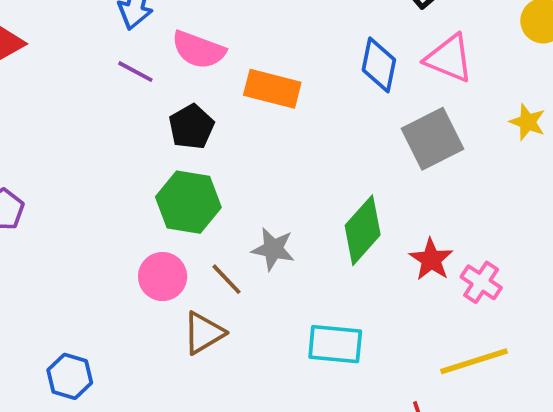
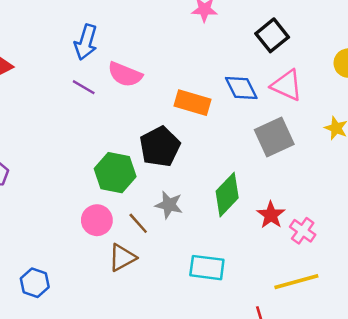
blue diamond: (379, 65) -> (241, 88), turned -40
orange rectangle: (272, 89) -> (192, 103), moved
black pentagon: (191, 127) -> (160, 147), moved, size x1.4

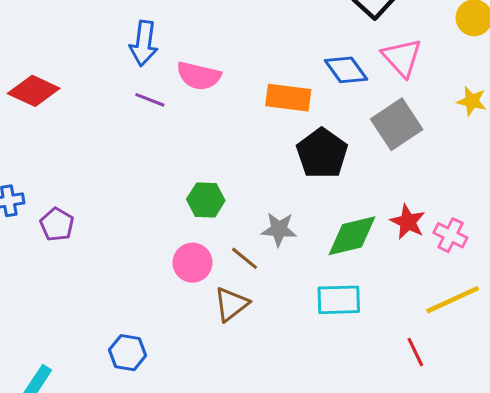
pink triangle: (287, 85) -> (402, 58), turned 32
black pentagon: (160, 147) -> (322, 153), moved
green hexagon: (115, 173) -> (206, 200), size x0.7
green diamond: (227, 195) -> (352, 236), moved, turned 42

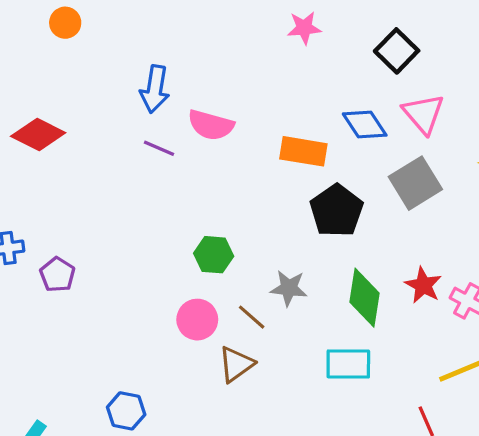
green diamond: (352, 236) -> (365, 298), turned -70

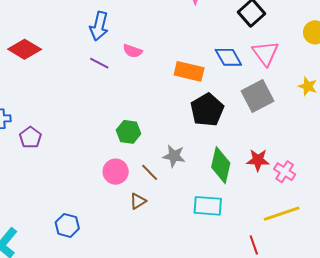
pink semicircle: (211, 125) -> (133, 51), size x0.7
red star: (423, 285) -> (258, 160), turned -30
brown triangle: (236, 364) -> (138, 201), size x0.7

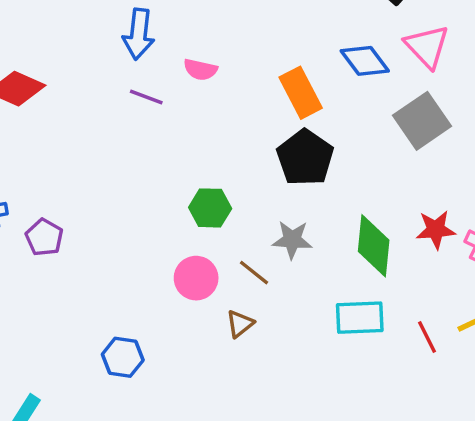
orange rectangle: (189, 71) -> (301, 93), turned 56
black pentagon: (207, 110) -> (305, 158), moved
blue hexagon: (67, 225) -> (123, 357), moved
red line: (254, 245) -> (427, 337), moved

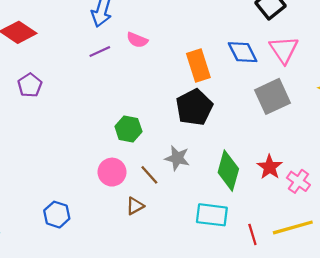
purple line: (146, 97) -> (100, 52), turned -55
red star: (436, 230) -> (270, 167), turned 30
purple pentagon: (44, 237) -> (30, 85), moved

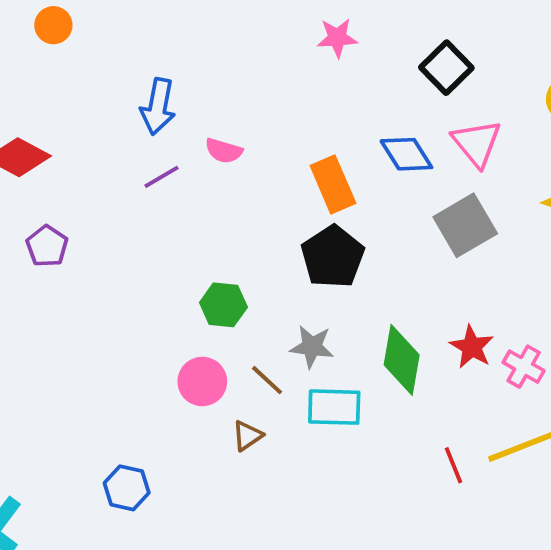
blue hexagon: (57, 215) -> (127, 488), moved
cyan rectangle: (212, 215) -> (334, 407), moved

